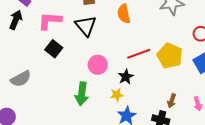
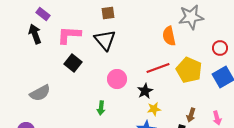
orange semicircle: (124, 14) -> (169, 36), moved
black arrow: (16, 20) -> (35, 34), turned -42
green arrow: (82, 94) -> (101, 108), size x0.6
yellow star: (117, 95) -> (154, 109), moved

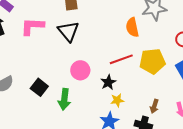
black square: (73, 63) -> (39, 87), moved
yellow pentagon: (189, 70) -> (152, 61), turned -30
green arrow: (101, 108) -> (64, 99), size x1.5

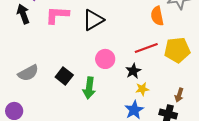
black triangle: (68, 31) -> (93, 20), turned 40

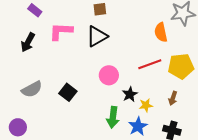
black arrow: (23, 14) -> (28, 42), moved, turned -132
black star: (133, 71) -> (130, 94), moved
green arrow: (89, 88) -> (113, 117), moved
brown arrow: (179, 95) -> (173, 98), moved

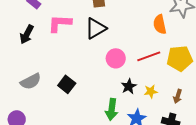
pink circle: (109, 75) -> (116, 58), moved
brown arrow: (173, 98) -> (178, 96), moved
yellow star: (146, 105) -> (151, 91), moved

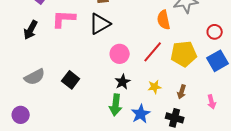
red line: (149, 56) -> (153, 52), turned -30
black star: (129, 86) -> (123, 82), moved

